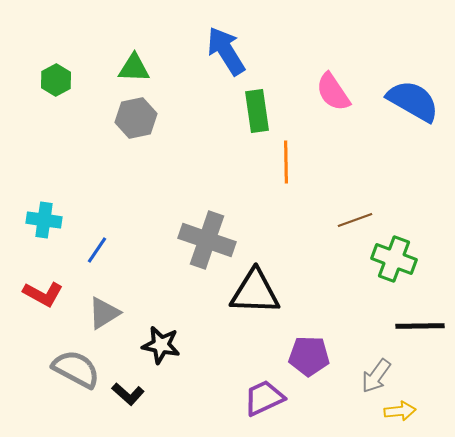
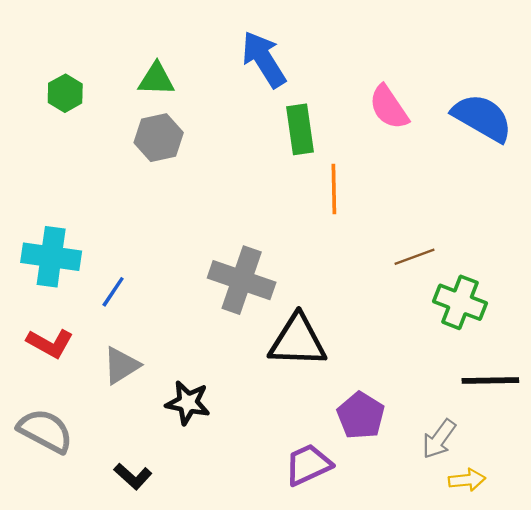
cyan cross: (44, 220) -> (51, 257), size x1.4
purple pentagon: (309, 356) -> (361, 416), turned 30
gray semicircle: (76, 369) -> (45, 431), moved
black L-shape: (128, 394) -> (133, 476), moved

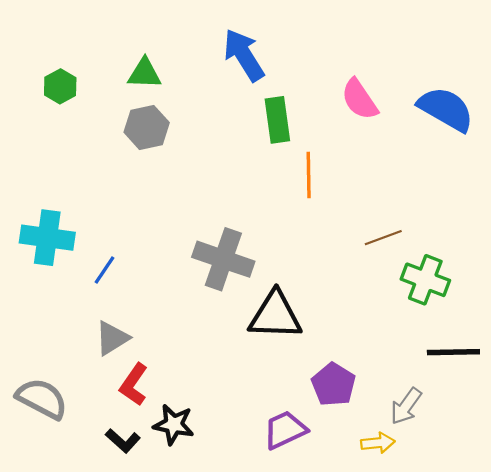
red L-shape: (50, 343) -> (134, 385), moved, turned 96
black star: (188, 403) -> (174, 425), moved
yellow arrow: (467, 480) -> (378, 443), moved

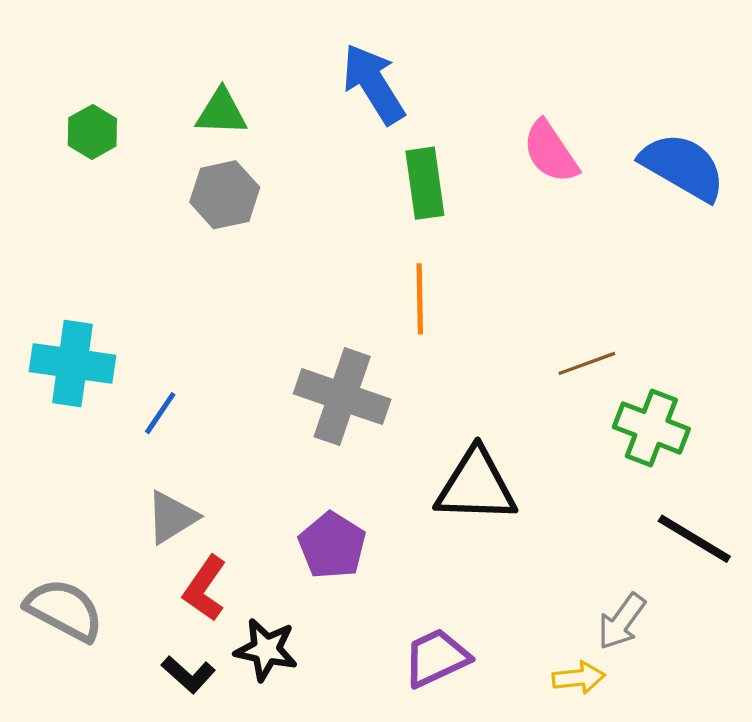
orange line: (309, 175) -> (420, 299), moved
black triangle: (275, 315) -> (476, 486), moved
black line: (453, 352) -> (694, 539), turned 32
purple pentagon: (334, 385) -> (332, 545), moved

